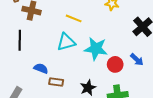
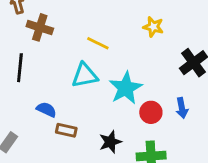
cyan star: (96, 49) -> (126, 88), turned 30
blue arrow: (137, 60) -> (182, 108), turned 32

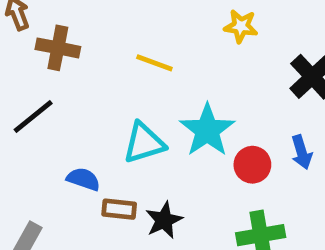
black line: (20, 68) -> (33, 116), turned 52
cyan triangle: (85, 75) -> (144, 143), moved
black star: (110, 142) -> (164, 220), moved

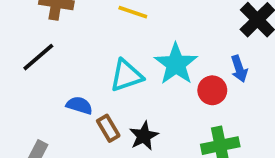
blue arrow: (302, 152) -> (239, 69), moved
brown rectangle: (119, 209) -> (108, 128), turned 55

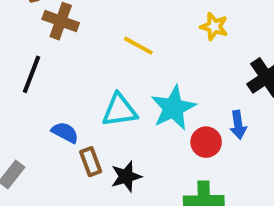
black line: (38, 57) -> (32, 74), turned -39

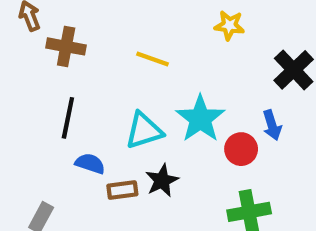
black line: (32, 74) -> (68, 118), moved
brown rectangle: (91, 162) -> (122, 190), turned -68
black star: (126, 176) -> (162, 181), moved

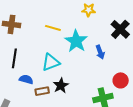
cyan star: (200, 119) -> (76, 41), moved
blue arrow: (272, 125) -> (100, 52), moved
red circle: (241, 149) -> (121, 80), moved

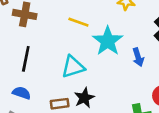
blue semicircle: (26, 79) -> (22, 93), moved

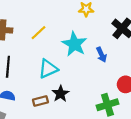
yellow line: (78, 22) -> (38, 33), moved, turned -56

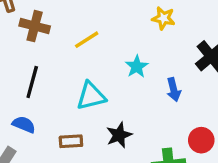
cyan star: (74, 44) -> (137, 67), size x0.6
black star: (60, 94) -> (119, 135), moved

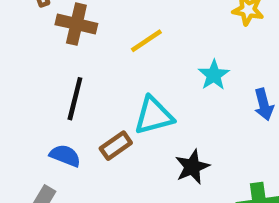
brown rectangle: (71, 141) -> (116, 146), moved, turned -30

